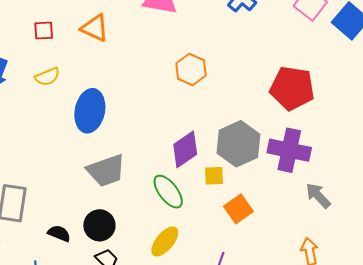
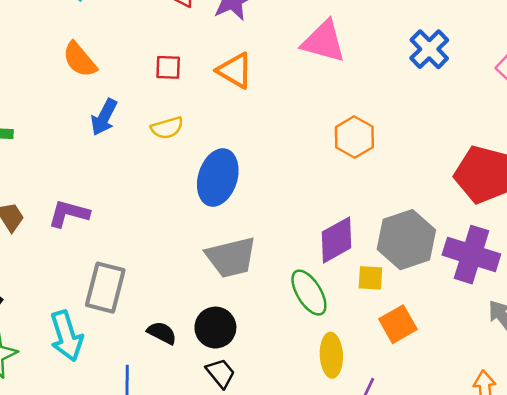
yellow ellipse: (165, 241) -> (331, 355), moved, turned -48

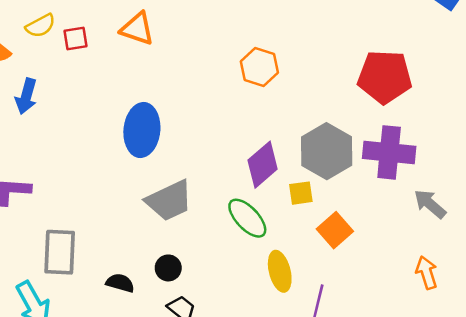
yellow semicircle: (167, 128) -> (40, 26), moved
black circle: (215, 328) -> (168, 268), size x0.7

